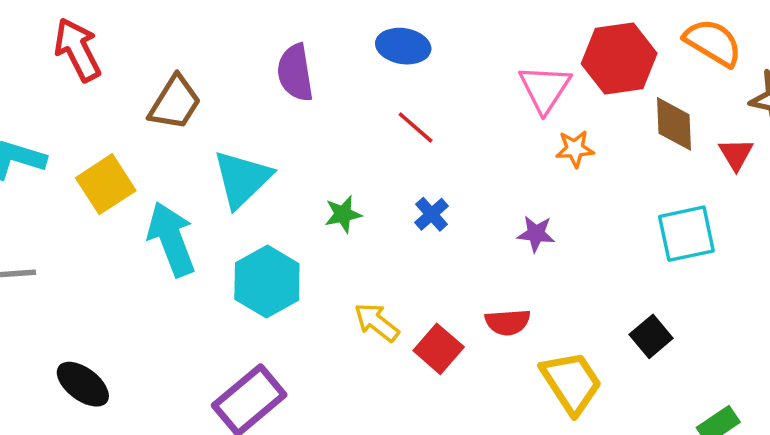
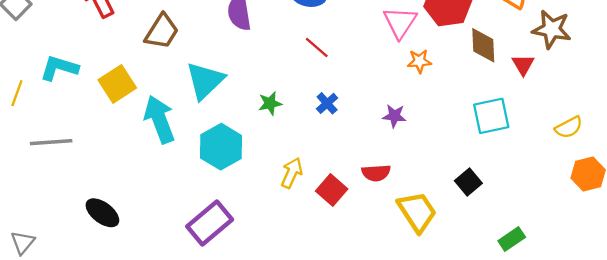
yellow arrow: (377, 322) -> (292, 173), turned 76

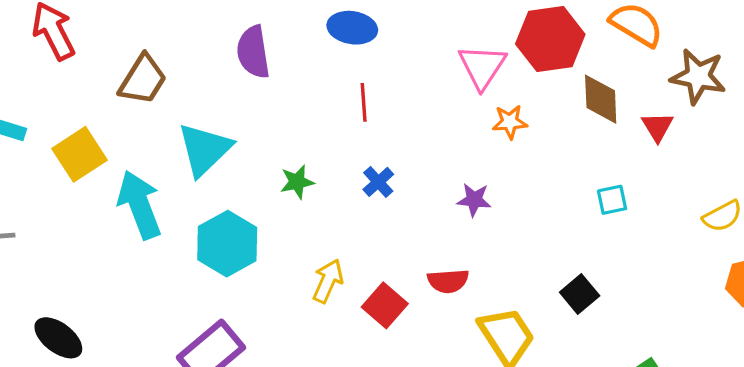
red line: (317, 47) -> (364, 102), turned 45
cyan square: (491, 116) -> (612, 200), size x0.6

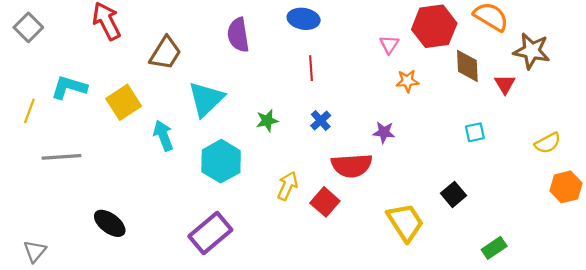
pink triangle: (482, 67) -> (389, 44), size x0.6
cyan arrow: (140, 205) -> (163, 136), size x0.7
red semicircle: (448, 281) -> (352, 166), moved, size x1.5

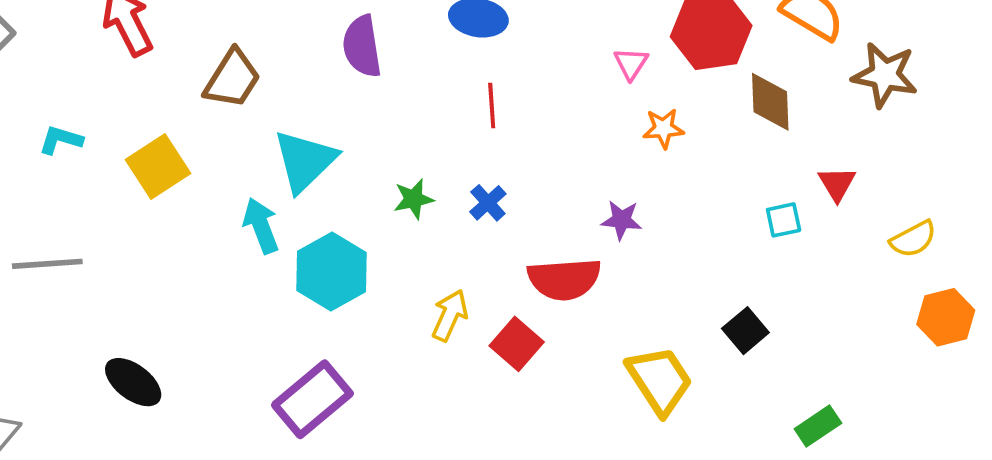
red triangle: (505, 84) -> (837, 184), moved
cyan L-shape: (69, 87) -> (61, 140), size x0.7
blue cross: (321, 121) -> (488, 203), moved
cyan arrow: (163, 136) -> (261, 226), moved

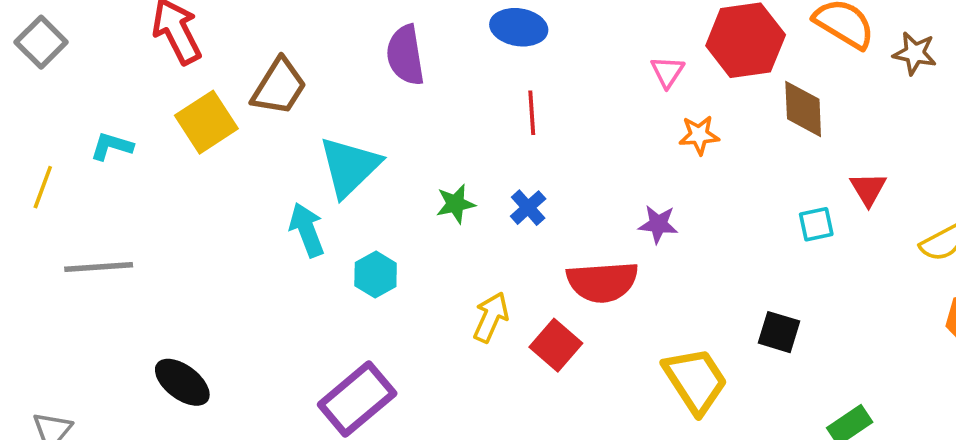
brown star: (885, 75) -> (915, 53), moved, size x0.7
yellow square: (158, 167) -> (206, 122), moved
cyan hexagon: (332, 271) -> (376, 274), size x0.6
black square: (745, 331) -> (779, 332), turned -33

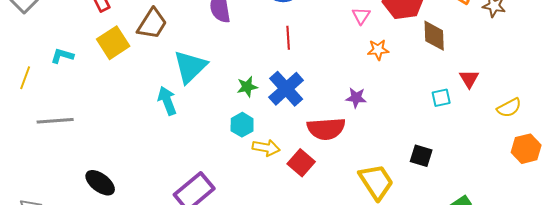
blue cross: (528, 208) -> (286, 89), size x1.8
cyan hexagon: (376, 274) -> (242, 125), moved
yellow arrow: (491, 317) -> (266, 148), turned 76

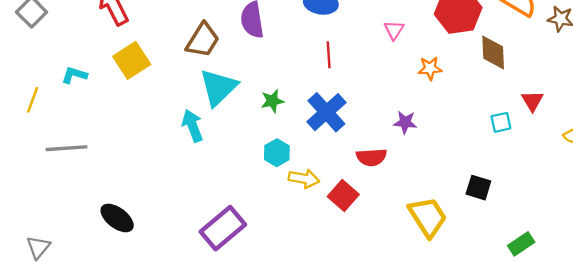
pink triangle: (361, 16) -> (394, 30), moved
brown trapezoid: (152, 24) -> (203, 40), moved
green star: (247, 87) -> (272, 101), moved
red semicircle: (326, 129) -> (371, 157), size x0.7

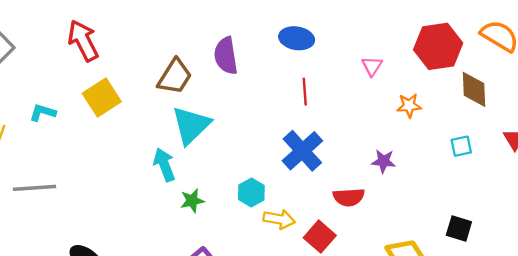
green star: (272, 101) -> (192, 201), moved
cyan square: (501, 122) -> (461, 146), moved

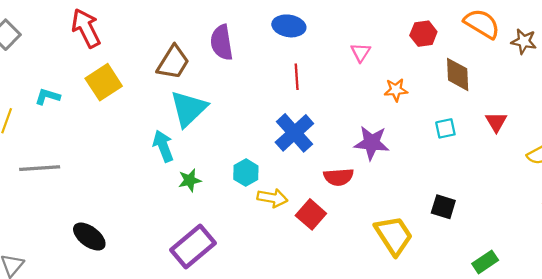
red hexagon: (438, 46) -> (423, 34), size x0.6
purple star: (384, 161) -> (372, 143), size x1.5

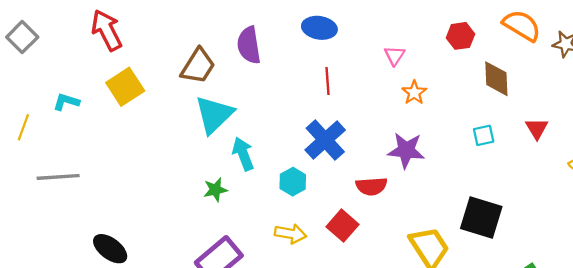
orange star: (396, 90) -> (414, 93), moved, turned -30
cyan arrow: (163, 146) -> (243, 154), moved
cyan hexagon: (246, 173) -> (293, 182), moved
yellow arrow: (272, 198) -> (291, 234), moved
black square: (443, 207) -> (481, 217), size x1.6

